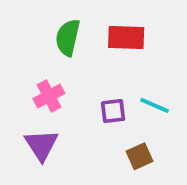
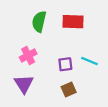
brown square: (139, 156) -> (69, 89), moved

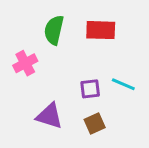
pink cross: (28, 56) -> (25, 63), moved
purple triangle: (24, 84) -> (49, 116), moved, turned -40

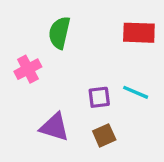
red rectangle: (101, 30) -> (139, 33), moved

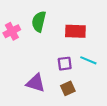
red rectangle: (139, 33) -> (75, 31), moved
pink cross: (28, 69) -> (12, 31), moved

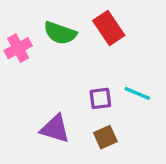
green semicircle: (39, 22) -> (60, 33), turned -84
red rectangle: (75, 31) -> (109, 28), moved, turned 54

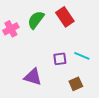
green semicircle: (60, 33) -> (36, 20), turned 108
brown square: (105, 137) -> (76, 84), moved

